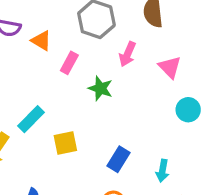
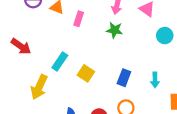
green star: (100, 88) -> (115, 30), moved
yellow square: (65, 143) -> (86, 73), turned -35

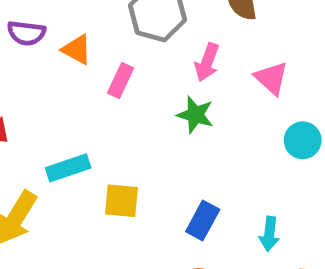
cyan rectangle: (60, 62) -> (68, 168), turned 30
yellow square: (86, 73) -> (122, 201), turned -35

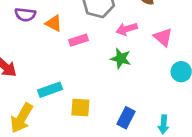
pink arrow: (207, 62) -> (127, 29), turned 54
pink rectangle: (121, 80) -> (79, 40), turned 48

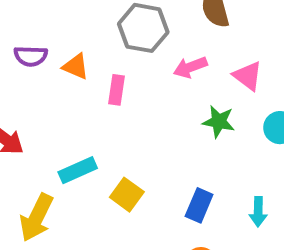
pink rectangle: (79, 40) -> (116, 90), turned -60
green star: (121, 59) -> (219, 122), moved
yellow square: (80, 108) -> (127, 195), turned 36

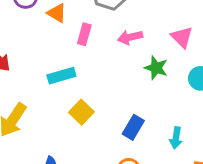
pink arrow: (190, 67) -> (130, 37), moved
cyan rectangle: (78, 170) -> (61, 76), moved

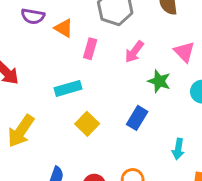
pink arrow: (130, 37) -> (134, 52), turned -40
blue rectangle: (133, 127) -> (137, 118), moved

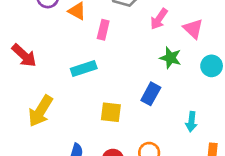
pink arrow: (134, 52) -> (159, 19), moved
yellow square: (87, 124) -> (111, 112), moved, turned -35

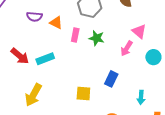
pink arrow: (159, 19) -> (127, 48), moved
green star: (170, 58) -> (97, 38), moved
cyan rectangle: (84, 68) -> (45, 59), moved

